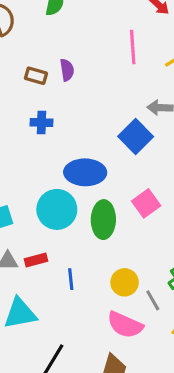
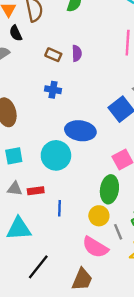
green ellipse: (103, 220) -> (109, 189), moved

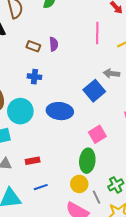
cyan circle: (56, 155) -> (20, 111), moved
red rectangle: (36, 191) -> (33, 161), moved
blue line: (59, 208) -> (41, 187), moved, turned 72

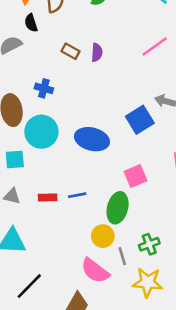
pink line: (97, 33) -> (155, 46), turned 45
blue cross: (34, 77) -> (44, 88), moved
blue line: (41, 187) -> (77, 195), moved

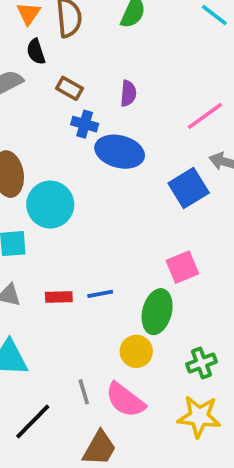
pink line: (155, 46) -> (205, 116), moved
brown rectangle: (71, 51) -> (69, 88), moved
blue cross: (44, 88) -> (85, 124), moved
blue ellipse: (92, 139) -> (120, 152), moved
gray line: (122, 256) -> (84, 392), moved

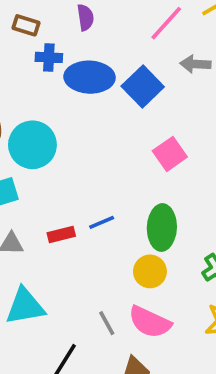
blue square: (189, 188) -> (143, 87), moved
pink square: (182, 267) -> (170, 154), moved

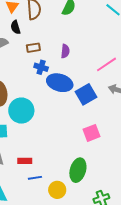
brown rectangle: (26, 25) -> (33, 48), turned -40
blue line: (102, 222) -> (35, 178), moved
yellow circle: (150, 271) -> (57, 190), moved

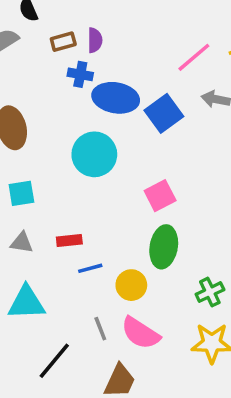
purple semicircle: (65, 51) -> (95, 40), moved
cyan circle: (21, 111) -> (94, 154), moved
pink square: (92, 133) -> (160, 196), moved

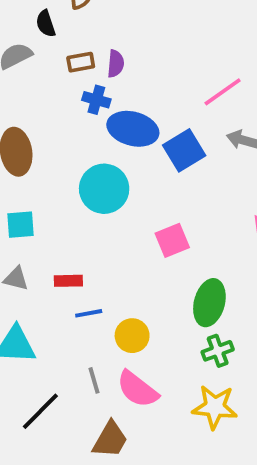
green ellipse: (164, 247) -> (209, 303), moved

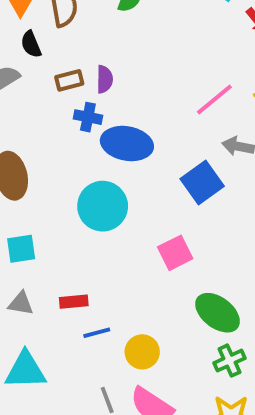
blue square: (184, 150) -> (202, 183), moved
green ellipse: (209, 303) -> (218, 313), turned -63

